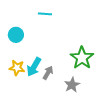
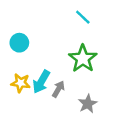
cyan line: (45, 14) -> (83, 17), moved, turned 40
green star: (82, 58) -> (83, 59), moved

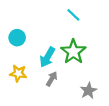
cyan arrow: (41, 82) -> (47, 57), moved
gray star: (88, 104) -> (89, 91), moved

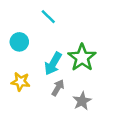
cyan line: (73, 15) -> (48, 17), moved
gray star: (89, 91) -> (82, 101), moved

